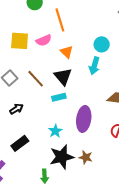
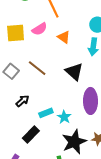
black triangle: (63, 77) -> (74, 72), moved
cyan rectangle: (59, 97) -> (46, 113), moved

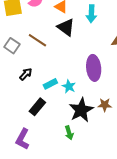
black triangle: (74, 72) -> (66, 27), moved

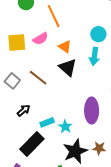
black rectangle: (37, 107) -> (32, 144), size x1.4

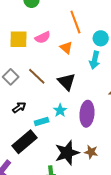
orange line: (54, 16) -> (75, 22), moved
black triangle: (68, 67) -> (67, 82), moved
cyan star: (65, 127) -> (60, 110), moved

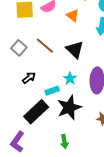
black star: (67, 153) -> (69, 108), moved

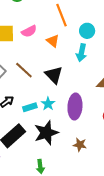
cyan rectangle: (52, 91) -> (30, 107), moved

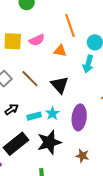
orange triangle: (53, 41) -> (60, 51), turned -32

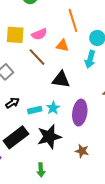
brown line: (30, 79) -> (37, 57), moved
black triangle: (60, 85) -> (61, 80), turned -42

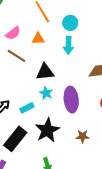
cyan star: (53, 108) -> (46, 93), moved

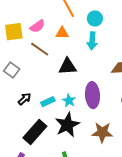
cyan star: (46, 93) -> (69, 100), moved
brown star: (83, 136) -> (102, 132), size x1.5

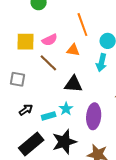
gray square: (12, 70) -> (17, 79), turned -35
cyan star: (69, 100) -> (66, 109), moved

